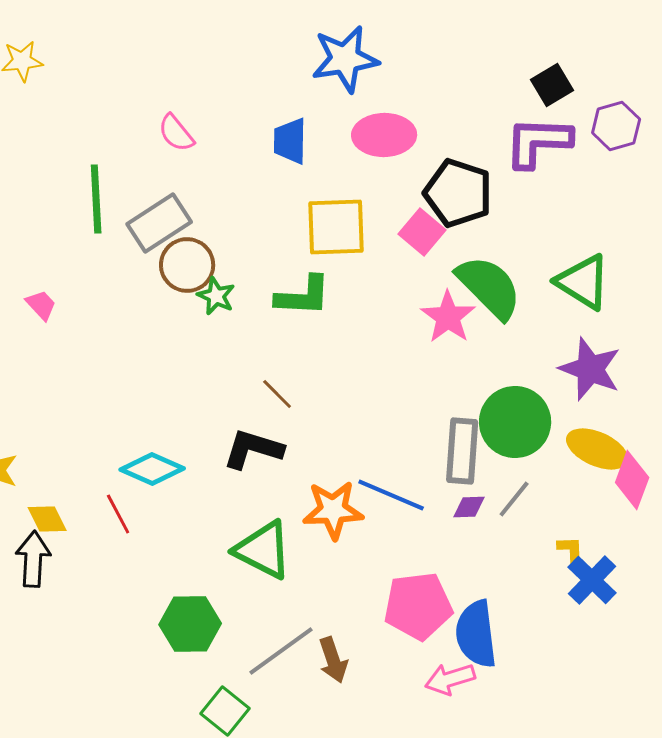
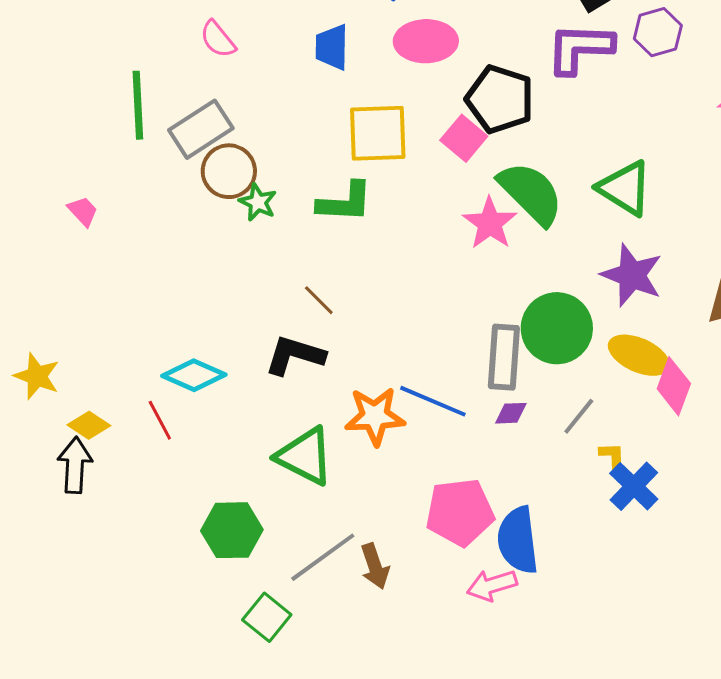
gray line: (514, 499) -> (579, 416), moved
yellow diamond: (47, 519) -> (89, 425), turned -30

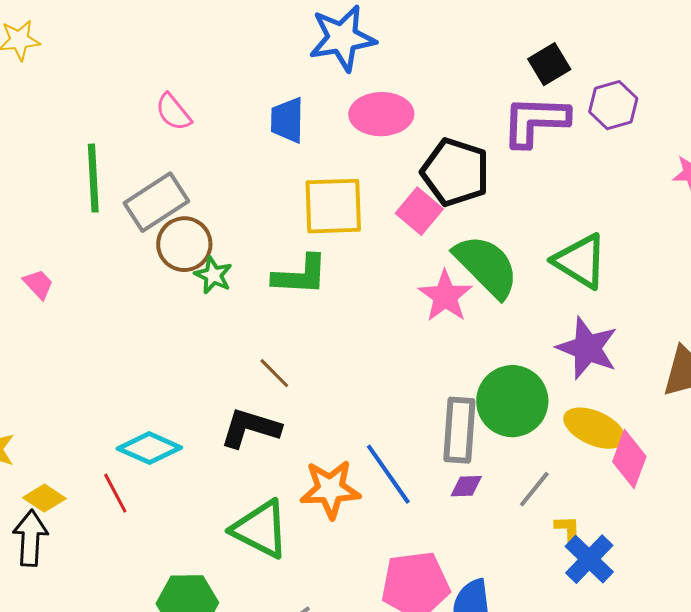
blue line: (433, 401) -> (388, 474), turned 32

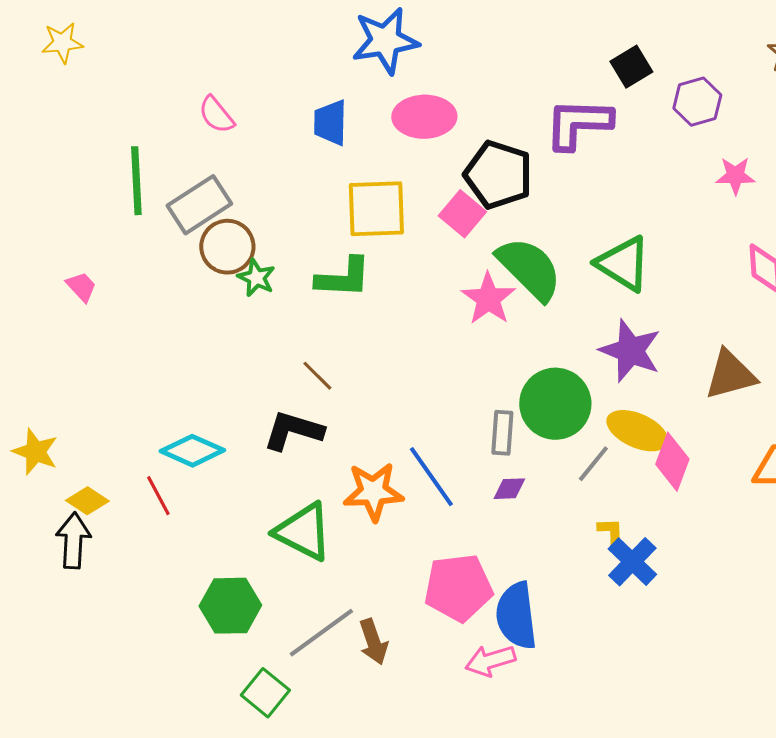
black square: (549, 64) -> (631, 67), moved
purple hexagon: (613, 105) -> (697, 102), moved
gray rectangle: (459, 430) -> (502, 433), size x0.7
gray line: (534, 489) -> (593, 464), moved

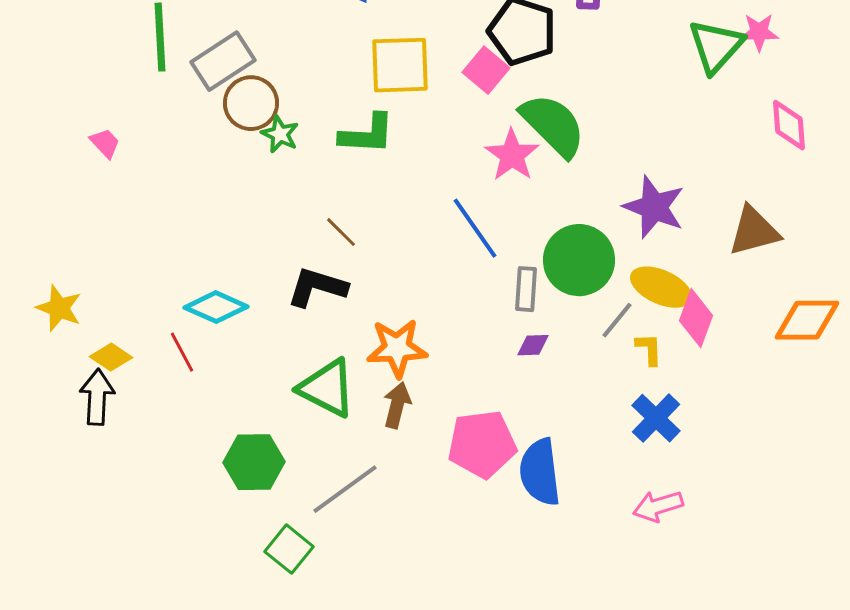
green triangle: (623, 264) -> (716, 46), moved, turned 40
blue line: (431, 477) -> (475, 228), moved
yellow L-shape: (611, 534) -> (649, 349), moved
brown arrow: (373, 642) -> (397, 405), moved, turned -147
pink arrow: (490, 661) -> (658, 506), moved

